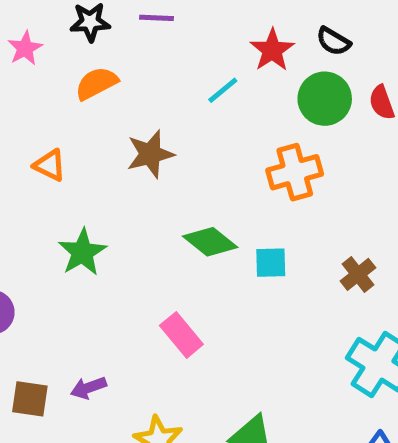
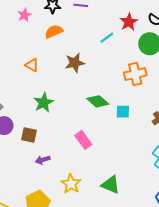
brown square: (30, 399) -> (29, 135), moved

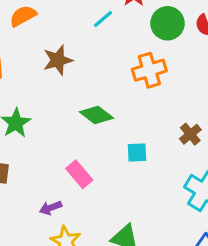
cyan square: (123, 112) -> (137, 152), moved
purple arrow: (43, 160) -> (51, 208), moved

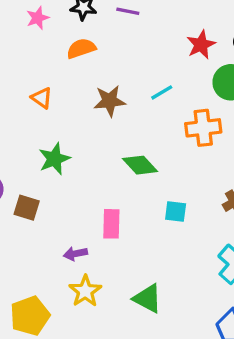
cyan line: (103, 19) -> (162, 92), moved
pink rectangle: (79, 174) -> (111, 224), turned 32

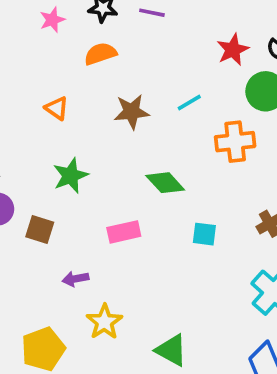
pink rectangle: (111, 224) -> (124, 232), moved, turned 76
purple arrow: (75, 254) -> (75, 279), moved
green triangle: (148, 298) -> (171, 350), moved

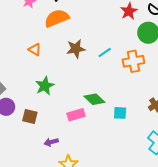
orange semicircle: (100, 54) -> (57, 18), size x1.4
cyan line: (189, 102) -> (105, 53), moved
green diamond: (165, 183) -> (94, 99), moved

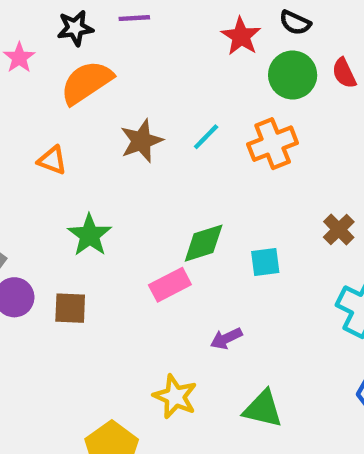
green diamond: (94, 99) -> (204, 243), turned -50
purple arrow: (51, 142) -> (226, 338), moved

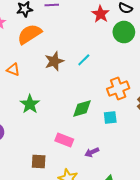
orange cross: (273, 144) -> (118, 89), moved
pink rectangle: (170, 285) -> (64, 140), moved, turned 48
brown square: (70, 308) -> (39, 161), moved

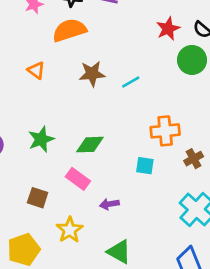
green star: (30, 104) -> (41, 139), moved
green diamond: (82, 108) -> (90, 145), moved

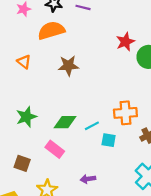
red star: (168, 29) -> (125, 42), moved
cyan line: (131, 82) -> (92, 126), moved
purple arrow: (109, 204) -> (88, 179), moved

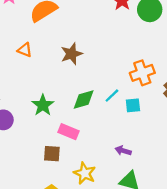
brown star: (68, 66) -> (72, 54), moved
pink rectangle: (55, 149) -> (68, 132), moved
purple arrow: (88, 179) -> (123, 151), turned 40

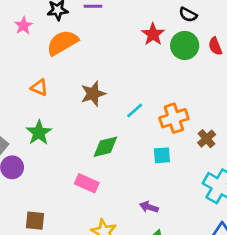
cyan line: (112, 96) -> (135, 110), moved
green star: (43, 105) -> (39, 133), moved
brown square: (52, 154) -> (35, 221), moved

